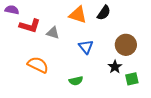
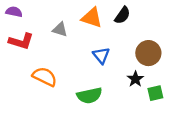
red L-shape: (30, 26) -> (21, 41), moved
gray triangle: (53, 33) -> (60, 29), moved
green semicircle: (76, 81) -> (89, 95), size x1.5

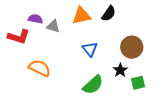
purple semicircle: (14, 12) -> (35, 19), moved
orange triangle: (92, 18) -> (81, 16), turned -30
green semicircle: (89, 95) -> (93, 85), moved, turned -30

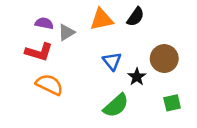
gray triangle: (53, 26) -> (66, 32), turned -48
red L-shape: (19, 37) -> (39, 52), moved
black star: (120, 70) -> (137, 77), moved

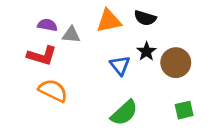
black semicircle: (136, 17) -> (145, 18), turned 72
gray triangle: (66, 32) -> (71, 35), turned 36
black star: (137, 77) -> (146, 51), moved

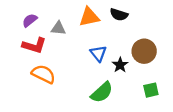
purple semicircle: (47, 25) -> (30, 20), moved, turned -49
black star: (146, 51) -> (120, 65), moved

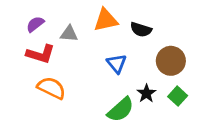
black semicircle: (119, 15) -> (141, 30), moved
black star: (120, 65) -> (146, 93), moved
green square: (151, 90) -> (178, 96), moved, turned -35

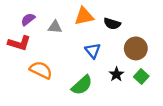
red L-shape: (41, 54) -> (19, 43), moved
green semicircle: (121, 110) -> (82, 85), moved

